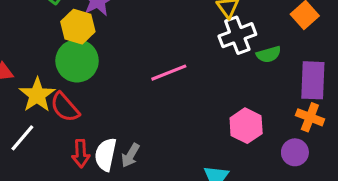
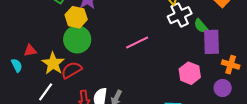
green semicircle: (269, 54) -> (201, 26), turned 70
purple rectangle: (313, 80) -> (211, 42), moved
red semicircle: (65, 107) -> (72, 70), turned 105

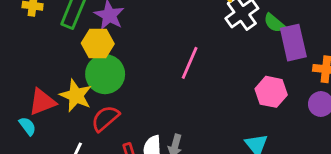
pink line: (137, 43) -> (190, 63), turned -30
red triangle: (30, 50) -> (42, 102), size x1.5
yellow star: (53, 63) -> (76, 96), moved

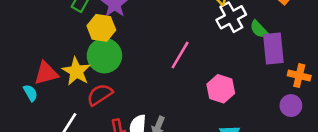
pink hexagon: (271, 92) -> (221, 89), moved

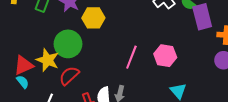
yellow hexagon: (101, 28) -> (93, 18), moved
pink line: (180, 55) -> (131, 57), moved
cyan semicircle: (30, 93) -> (23, 82), moved

